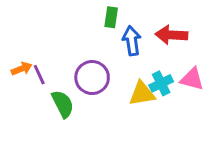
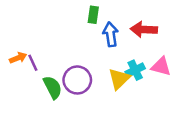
purple circle: (92, 78) -> (77, 80), moved
yellow triangle: (142, 94) -> (119, 79), turned -35

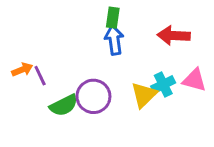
blue arrow: (111, 34) -> (114, 40), moved
green semicircle: (53, 87) -> (64, 105), turned 90

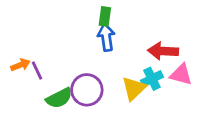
red arrow: (174, 36) -> (163, 51), moved

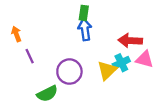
orange arrow: (20, 65) -> (16, 34), moved, turned -88
green semicircle: (59, 98) -> (47, 94), moved

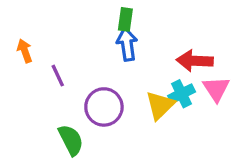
purple line: (30, 56) -> (58, 76), moved
pink triangle: (145, 59) -> (216, 89), turned 42
green semicircle: (47, 94) -> (71, 140), turned -90

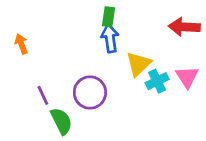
red arrow: (195, 61) -> (184, 27), moved
purple line: (58, 76) -> (43, 95), moved
yellow triangle: (160, 105) -> (139, 64), moved

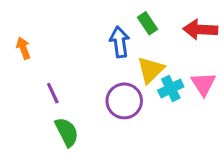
green rectangle: (109, 17) -> (148, 23), moved, turned -42
purple circle: (90, 93) -> (124, 101), moved
purple line: (43, 95) -> (53, 93), moved

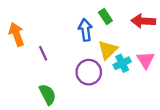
orange arrow: (23, 48) -> (16, 34), size x1.5
purple line: (53, 93) -> (43, 53), moved

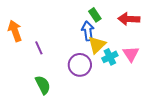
blue arrow: (85, 30) -> (88, 31), moved

